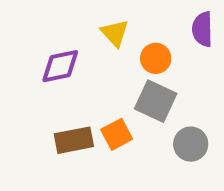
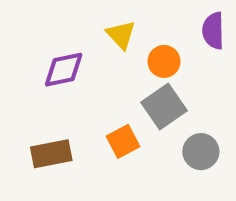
gray square: (156, 101) -> (164, 107), turned 30
brown rectangle: (74, 140) -> (51, 154), moved

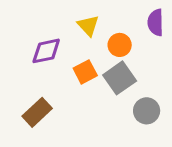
orange square: (123, 141) -> (85, 72), moved
brown rectangle: (51, 154) -> (37, 112), turned -32

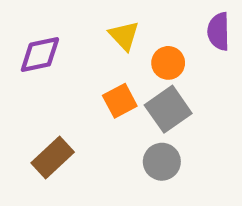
purple diamond: (46, 51) -> (40, 55), moved
gray circle: (147, 111) -> (162, 162), moved

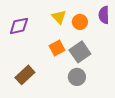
orange circle: (168, 63) -> (80, 22), moved

